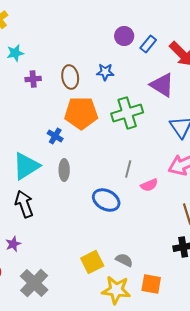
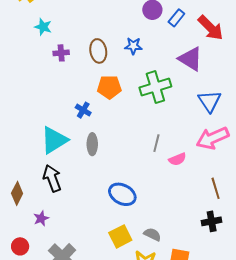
cyan star: (15, 53) -> (43, 27), turned 30
orange pentagon: (81, 113) -> (109, 87), size x0.7
blue ellipse: (106, 200) -> (122, 194), moved

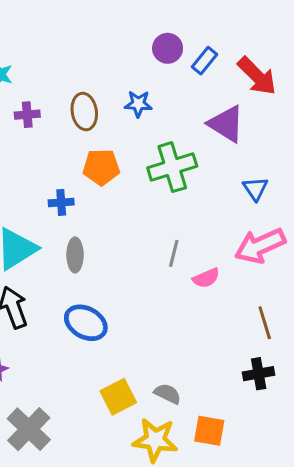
blue triangle: (210, 101) -> (255, 189), size x0.7
blue cross: (83, 110) -> (61, 202), turned -35
blue ellipse: (122, 194) -> (86, 323), moved

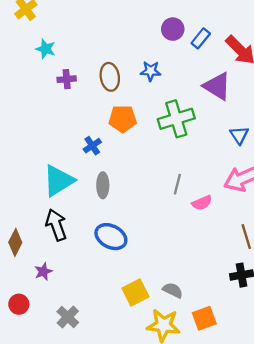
blue cross: (61, 202) -> (92, 146), turned -30
gray cross: (29, 429) -> (68, 317), size x0.7
orange square: (209, 431) -> (204, 318), turned -30

